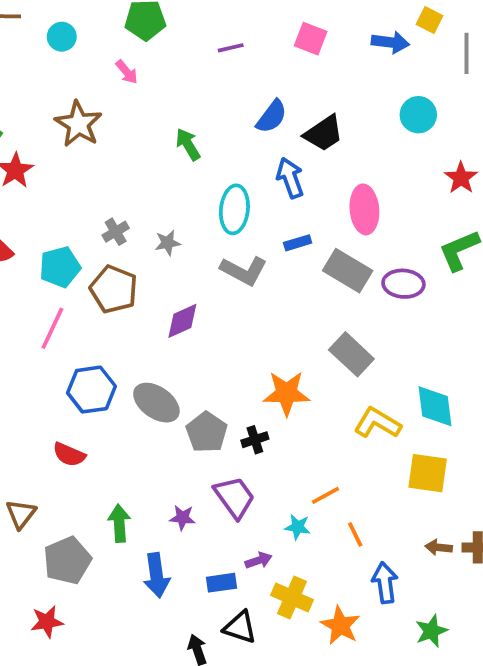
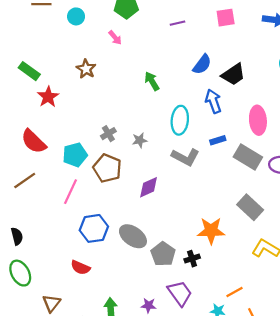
pink square: (311, 39) -> (226, 18), turned -30
brown star: (78, 124) -> (86, 69), size x0.7

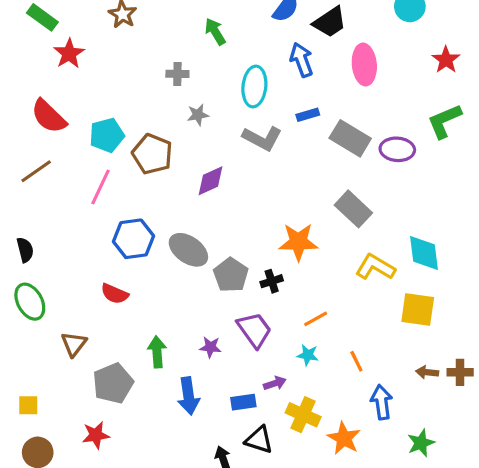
pink ellipse: (258, 120) -> (364, 65), moved
gray cross: (108, 134) -> (177, 74), moved, turned 32
orange line: (234, 292) -> (316, 319), moved

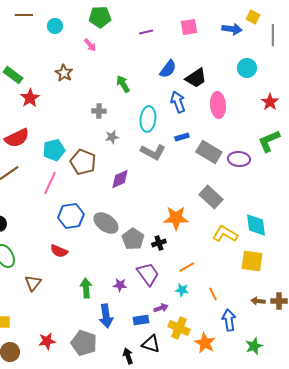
red semicircle: (49, 116) -> (17, 138), turned -70
gray pentagon: (113, 383) -> (84, 343), moved, turned -30

